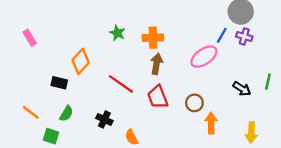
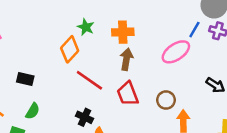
orange diamond: (81, 61) -> (70, 49), moved
black cross: (104, 119) -> (84, 117), moved

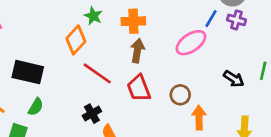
black rectangle: (25, 79) -> (28, 72), size x1.6
black cross: (84, 117) -> (92, 114), turned 35

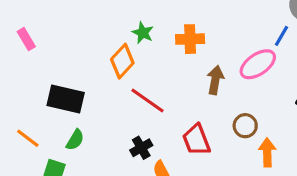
brown arrow: (137, 51) -> (215, 80), moved
red trapezoid: (139, 88) -> (196, 140), moved

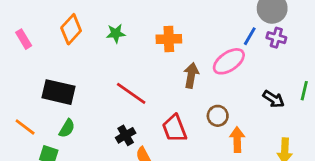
green star: (143, 33) -> (116, 33), moved, turned -30
orange diamond: (122, 61) -> (71, 29), moved

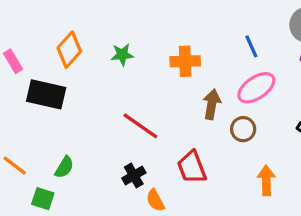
blue line: (250, 36) -> (251, 46), moved, turned -54
black rectangle: (59, 92) -> (46, 94), moved
brown circle: (218, 116) -> (243, 129), moved

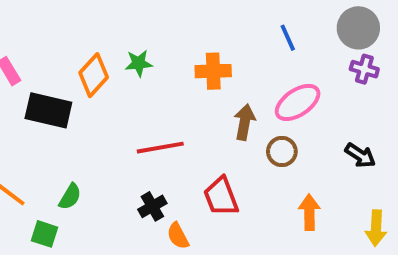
blue line: (251, 46) -> (288, 38), moved
orange diamond: (69, 50) -> (94, 75), moved
red line: (140, 126) -> (160, 148), turned -45

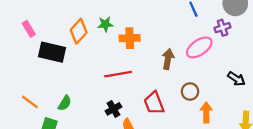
purple cross: (364, 69) -> (222, 28), moved, turned -35
orange cross: (213, 71) -> (130, 38), moved
brown circle: (282, 152) -> (190, 92), moved

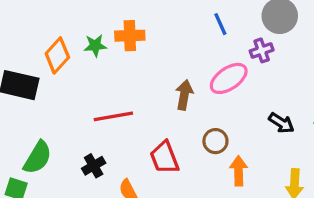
orange cross: (130, 38) -> (130, 36), moved
green semicircle: (65, 103) -> (38, 158), size x1.5
black cross: (113, 109) -> (94, 166), moved

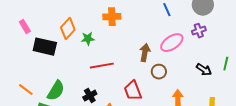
green star: (95, 46) -> (88, 39), moved
purple cross: (262, 50) -> (199, 31), moved
brown circle: (215, 141) -> (159, 72), moved

